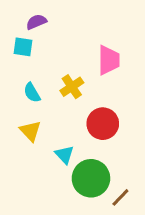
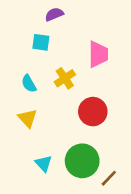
purple semicircle: (36, 22) -> (54, 14), moved
cyan square: (23, 47) -> (41, 42), moved
cyan triangle: (64, 155) -> (44, 164), moved

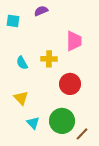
cyan square: (41, 42) -> (13, 21), moved
yellow cross: (65, 78) -> (49, 59), turned 35
yellow triangle: (28, 118) -> (21, 98), moved

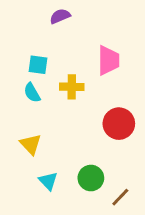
cyan square: (13, 21) -> (38, 65), moved
red circle: (70, 84) -> (119, 124), moved
green circle: (62, 121) -> (91, 178), size x0.7

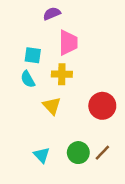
pink trapezoid: (109, 60) -> (68, 43), moved
yellow triangle: (31, 144) -> (52, 106), moved
brown line: (120, 197) -> (102, 153), moved

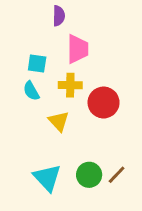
purple semicircle: (52, 14) -> (59, 16), turned 114
red circle: (102, 106) -> (104, 103), moved
cyan triangle: (42, 155) -> (47, 178), size x1.5

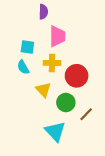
green circle: (89, 175) -> (66, 102), moved
brown line: (117, 175) -> (86, 114), moved
cyan triangle: (47, 178) -> (55, 131), moved

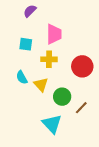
purple semicircle: (43, 12) -> (30, 11), moved, turned -136
cyan semicircle: (23, 67) -> (22, 77), moved
red circle: (77, 76) -> (82, 66), moved

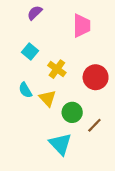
pink trapezoid: (54, 34) -> (82, 26), moved
cyan square: (26, 44) -> (30, 51), turned 32
yellow cross: (49, 59) -> (57, 69), turned 35

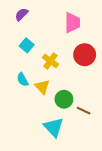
purple semicircle: (35, 13) -> (21, 14), moved
red circle: (96, 77) -> (85, 55), moved
brown line: (94, 125) -> (84, 111), turned 72

